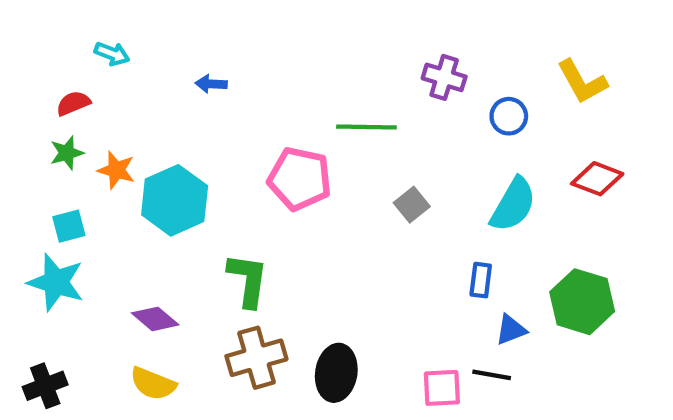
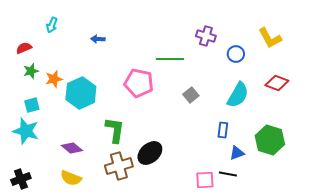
cyan arrow: (112, 54) -> (52, 25), turned 91
red semicircle: (73, 103) -> (24, 48), moved
orange star: (116, 170) -> (54, 79), turned -30
black ellipse: (336, 373) -> (150, 153), moved, turned 40

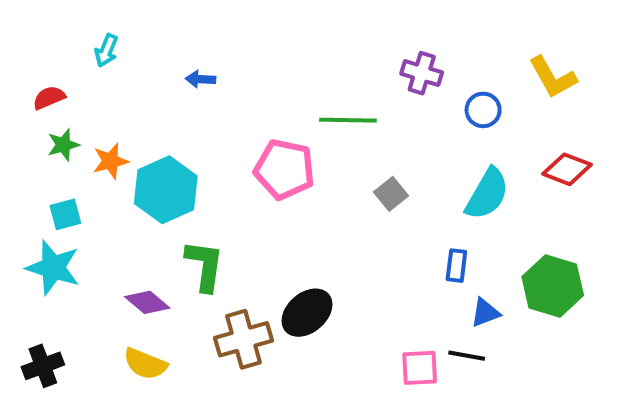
green L-shape: (115, 130) -> (205, 266), moved

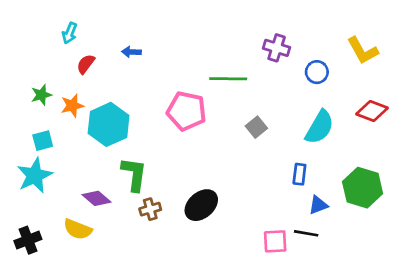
red semicircle: (49, 98) -> (86, 64), moved, turned -30
cyan star: (53, 268) -> (35, 176), turned 30
brown cross: (244, 339) -> (150, 209), moved, size x0.6
yellow semicircle: (145, 364) -> (78, 229), moved

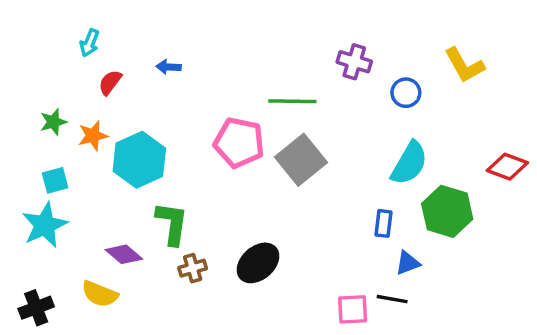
red diamond: (372, 111) -> (507, 167), moved
gray square: (256, 127) -> (301, 160), moved, size x1.8
green hexagon: (363, 188) -> (447, 211), moved

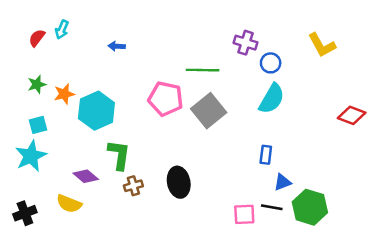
red semicircle: (110, 82) -> (37, 38), moved
blue circle: (406, 93) -> (271, 63), moved
cyan semicircle: (409, 163) -> (272, 99), moved
green hexagon: (447, 211) -> (310, 207), moved
black ellipse: (258, 263) -> (179, 182), turned -60

